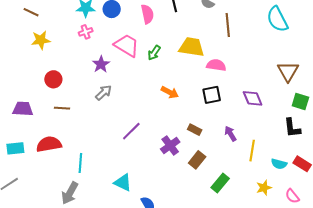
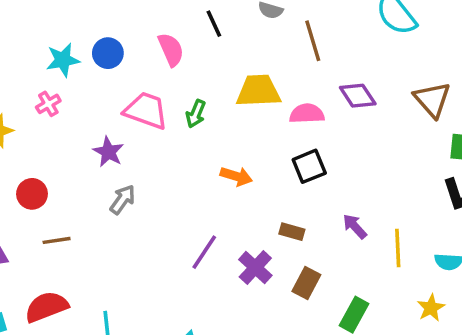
pink cross: (86, 32) -> (48, 104), moved
purple diamond: (253, 98) -> (358, 96), moved
purple line: (131, 131) -> (204, 252), moved

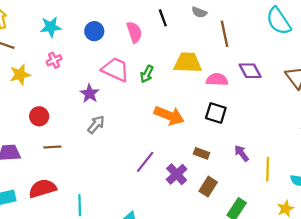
cyan star: (63, 60) -> (51, 27), moved
black square: (309, 166) -> (216, 113), turned 35
orange arrow: (236, 176) -> (169, 116), size x1.5

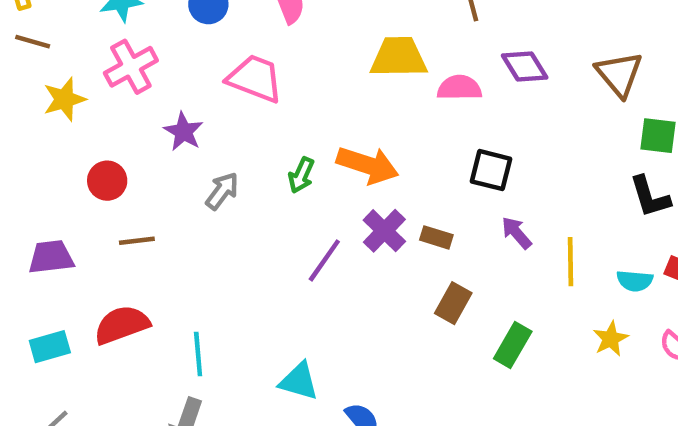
pink cross: (54, 60) -> (131, 67), size x1.6
green arrow: (147, 74) -> (301, 175), moved
purple star: (90, 94) -> (183, 132), moved
black square: (216, 113) -> (491, 170), moved
purple cross: (177, 174) -> (384, 231), moved

